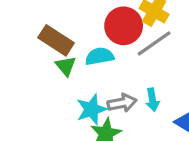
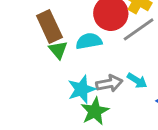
brown rectangle: (56, 40) -> (49, 26), turned 32
cyan arrow: (152, 100) -> (137, 81), turned -48

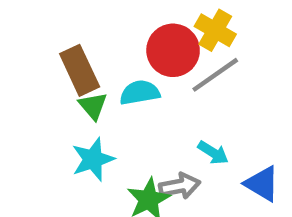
gray arrow: (109, 83) -> (180, 186), moved
cyan star: (82, 89) -> (93, 159), moved

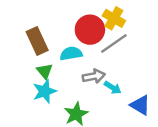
green triangle: (93, 106) -> (45, 71), moved
gray arrow: (180, 186) -> (94, 76), moved

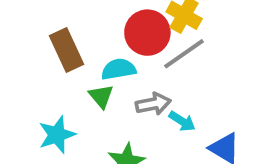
green triangle: (45, 71) -> (101, 96), moved
cyan star: (45, 91) -> (57, 135), moved

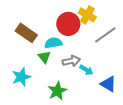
brown rectangle: (66, 50) -> (26, 33), turned -30
gray line: (184, 54) -> (105, 35), moved

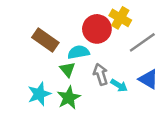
gray arrow: (71, 61) -> (101, 74), turned -96
blue triangle: (108, 84) -> (148, 79), moved
green star: (57, 91) -> (69, 98), moved

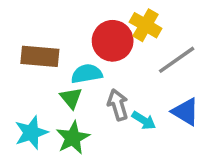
brown rectangle: (45, 40) -> (40, 56), turned -30

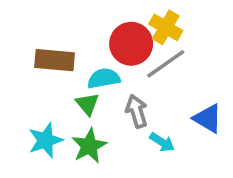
gray line: (177, 60) -> (166, 64), moved
cyan arrow: (144, 120) -> (162, 142), moved

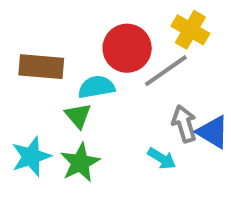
yellow cross: (166, 27) -> (190, 30), moved
gray arrow: (137, 111) -> (184, 124), moved

